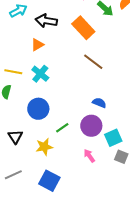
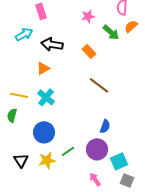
orange rectangle: (83, 28) -> (89, 51), size x0.6
blue semicircle: (99, 103) -> (105, 126), turned 88
yellow star: (44, 147) -> (47, 160), moved

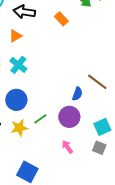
brown line: (99, 85) -> (97, 82), moved
cyan square: (119, 161) -> (102, 127), moved

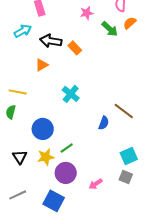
orange rectangle: (61, 19) -> (75, 48), moved
cyan cross: (18, 65) -> (71, 94), moved
purple circle: (69, 117) -> (66, 173), moved
pink arrow: (67, 147) -> (96, 184), moved, turned -88

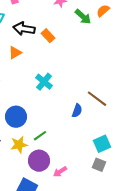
pink arrow: (96, 184) -> (60, 172), moved

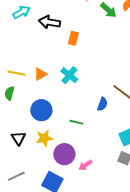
orange rectangle: (48, 36) -> (73, 38), moved, turned 56
orange triangle: (15, 53) -> (40, 74), moved
green line: (40, 136) -> (76, 122), moved, turned 48

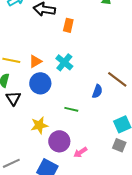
blue circle: (41, 110) -> (40, 83), moved
black triangle: (18, 138) -> (13, 98), moved

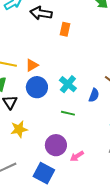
cyan cross: (64, 62) -> (68, 84), moved
yellow star: (39, 125) -> (19, 129), moved

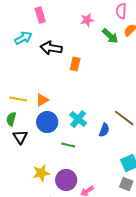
green line: (68, 113) -> (68, 145), moved
yellow star: (19, 129) -> (41, 173), moved

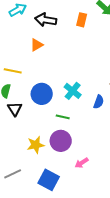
orange rectangle: (75, 64) -> (82, 20), moved
orange triangle: (42, 100) -> (37, 45), moved
purple circle: (66, 180) -> (61, 141), moved

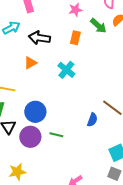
cyan cross: (73, 91) -> (66, 70), moved
purple circle: (61, 141) -> (30, 137), moved
yellow star: (36, 145) -> (17, 172), moved

